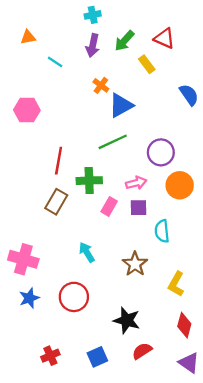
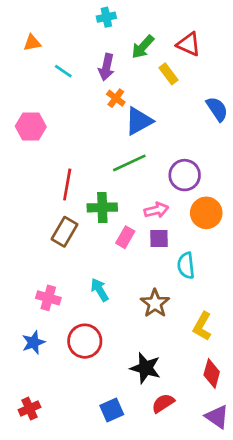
purple arrow: (93, 45) -> (106, 67), moved
pink cross: (23, 259) -> (48, 298), moved, size x0.7
red cross: (50, 356) -> (29, 409), moved

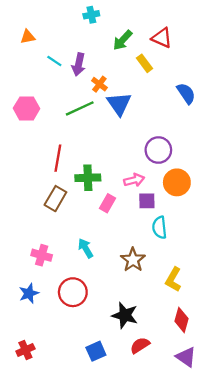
purple arrow: (106, 67) -> (79, 64), moved
blue triangle: (139, 121) -> (119, 104), turned -36
green line: (129, 163) -> (80, 108), moved
purple square: (159, 239) -> (147, 201), moved

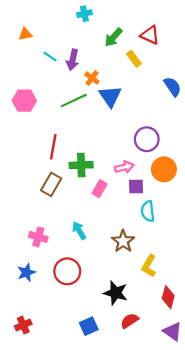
yellow L-shape: (173, 279) -> (149, 266), moved

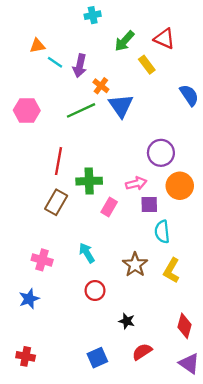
orange triangle: (25, 34) -> (37, 46), moved
yellow L-shape: (149, 266) -> (172, 271), moved
red circle: (67, 271) -> (95, 291), moved, size x0.7
black star: (116, 293) -> (127, 321), size x0.6
red cross: (23, 325) -> (26, 356), turned 35

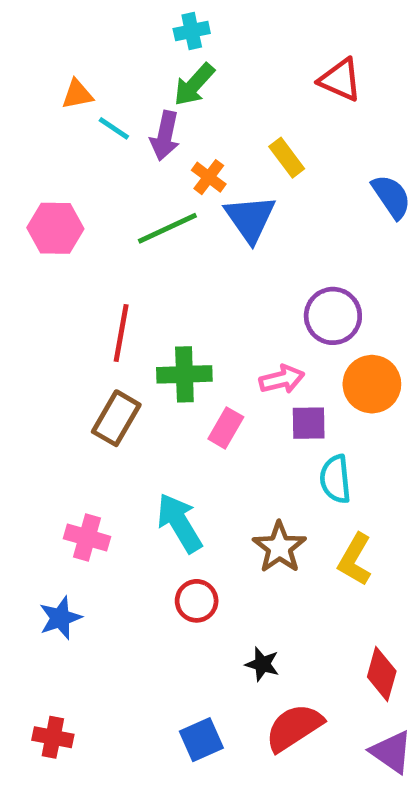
green arrow: (124, 41) -> (194, 85), moved
yellow rectangle: (147, 65) -> (287, 158), moved
cyan arrow: (87, 253) -> (180, 523), size x1.4
red semicircle: (142, 352) -> (294, 727), size x1.4

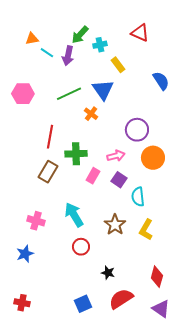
cyan cross: (192, 31) -> (100, 45), moved
orange cross: (209, 177) -> (91, 114), moved
purple square: (309, 423) -> (119, 180), moved, turned 35

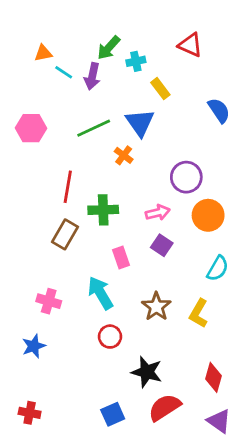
pink rectangle: (93, 176) -> (121, 258), moved, turned -49
cyan semicircle: (138, 197) -> (218, 268), moved, turned -144
black star: (108, 273) -> (147, 372), size x1.6

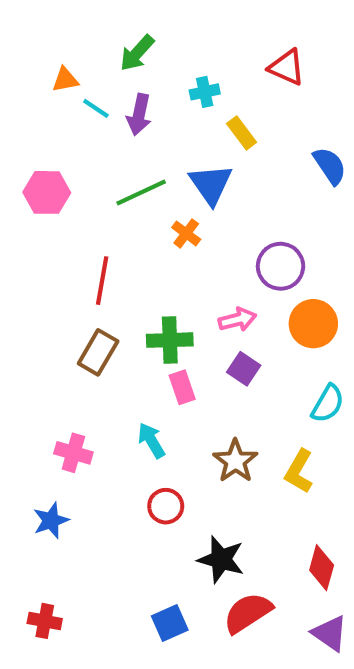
green arrow: (109, 48) -> (137, 53), moved
green cross: (103, 210) -> (170, 340), moved
cyan arrow: (100, 293) -> (151, 441), size x0.7

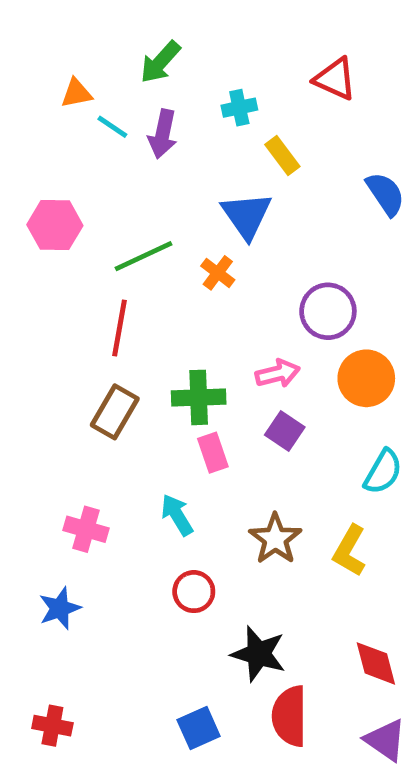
green line: (141, 192) -> (143, 256), moved
red diamond: (322, 568) -> (376, 663), turned -30
red semicircle: (248, 613) -> (290, 716), turned -57

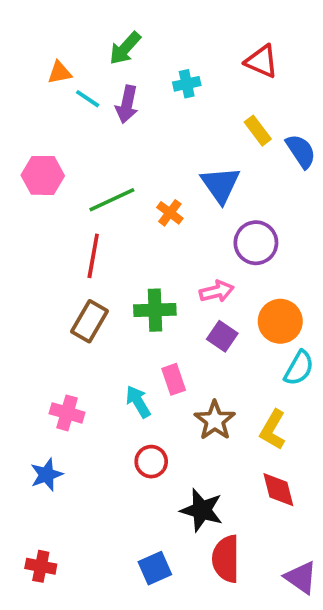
yellow rectangle: (282, 156) -> (258, 131), moved
blue triangle: (247, 215) -> (220, 185), moved
orange circle: (366, 378) -> (280, 321), moved
pink rectangle: (213, 453) -> (174, 379), moved
red diamond: (376, 663) -> (278, 490), moved

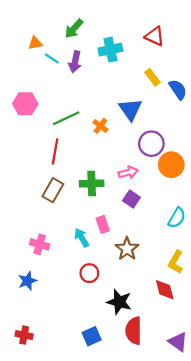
cyan cross: (187, 84) -> (110, 50), size x1.5
orange circle: (280, 321) -> (171, 165), moved
yellow L-shape: (273, 430) -> (176, 262), moved

